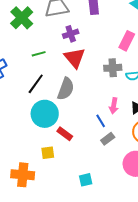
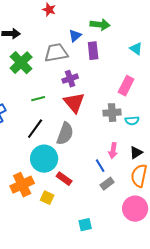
yellow square: (48, 153) -> (47, 198), turned 32
orange cross: (23, 175) -> (22, 185), moved, turned -30

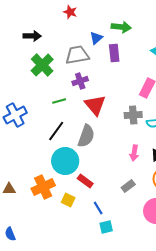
purple cross: (70, 79) -> (80, 81), moved
blue line: (100, 166) -> (98, 208), moved

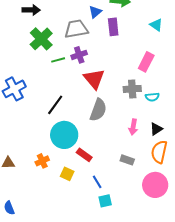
green line: (59, 101) -> (58, 60), moved
gray semicircle: (86, 136) -> (98, 110), moved
gray rectangle: (128, 186) -> (127, 160), turned 56
orange cross: (43, 187) -> (42, 161), size x0.6

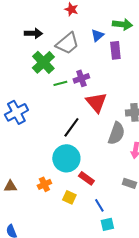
gray trapezoid: (76, 29) -> (67, 43), moved, turned 150
black line: (55, 105) -> (71, 127), moved
gray semicircle: (98, 110) -> (116, 133), moved

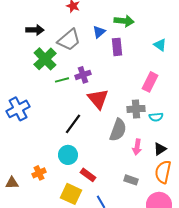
cyan circle: (66, 158) -> (68, 155), size x0.7
orange cross: (44, 184) -> (39, 173), moved
yellow square: (69, 197) -> (71, 194), size x1.5

